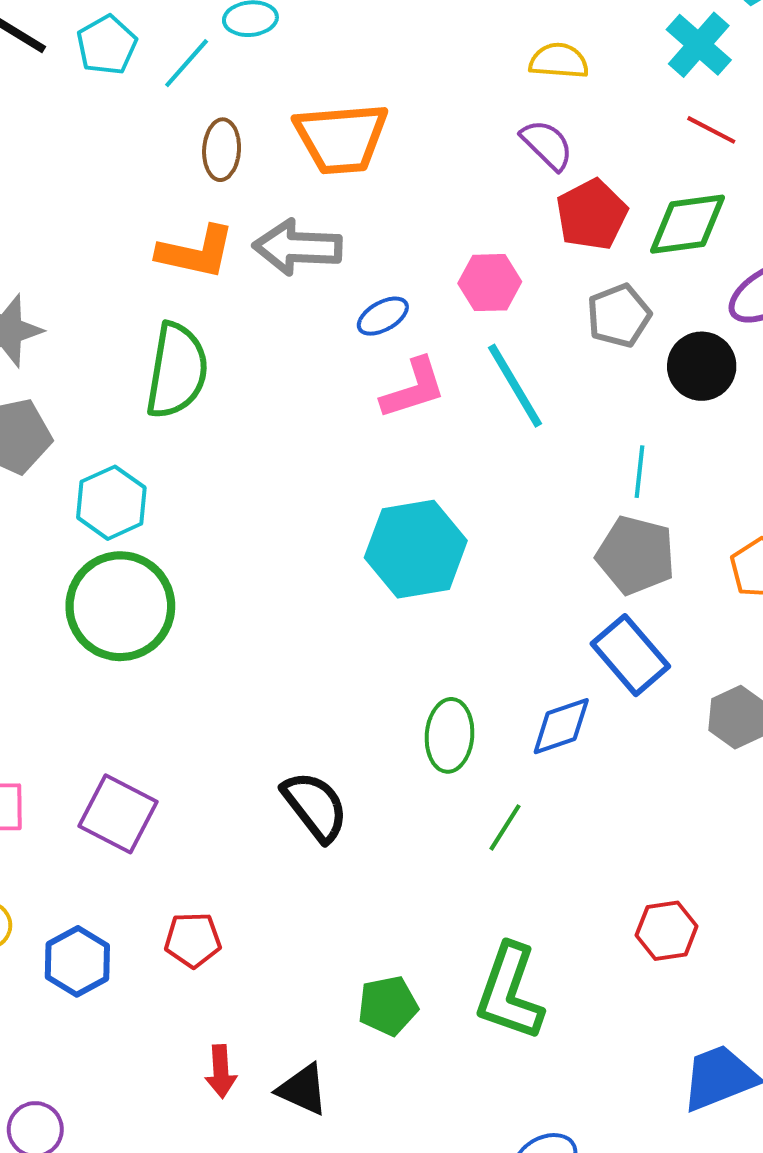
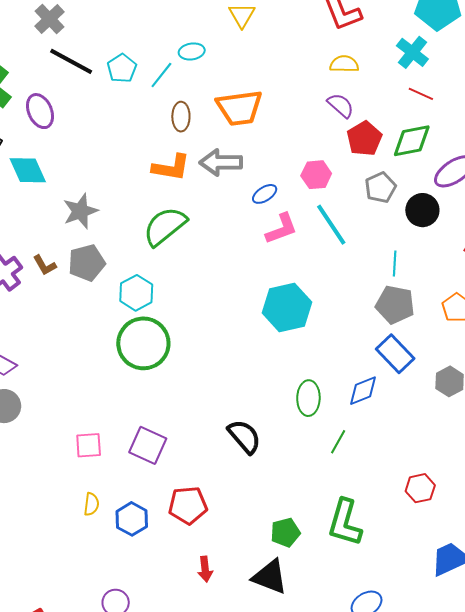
green semicircle: (177, 371) -> (165, 226), turned -135
red pentagon: (193, 940) -> (188, 505), size x1.4
black triangle: (303, 1089) -> (270, 577), moved, size x1.4

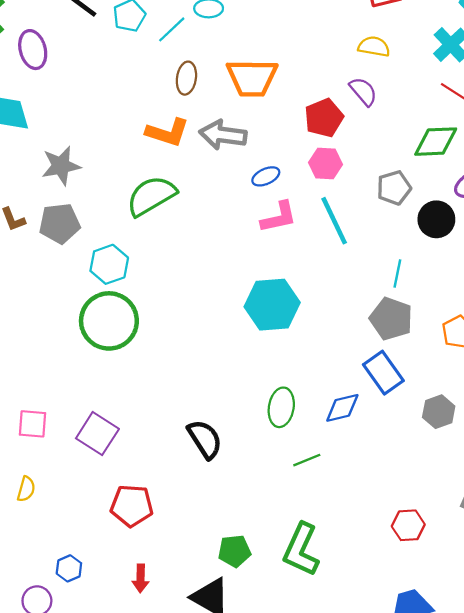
red pentagon: (364, 139) -> (324, 118), moved
green line: (338, 442) -> (307, 460), turned 30
red hexagon: (420, 488) -> (408, 525), moved
blue hexagon: (132, 519) -> (69, 568), moved, size x0.7

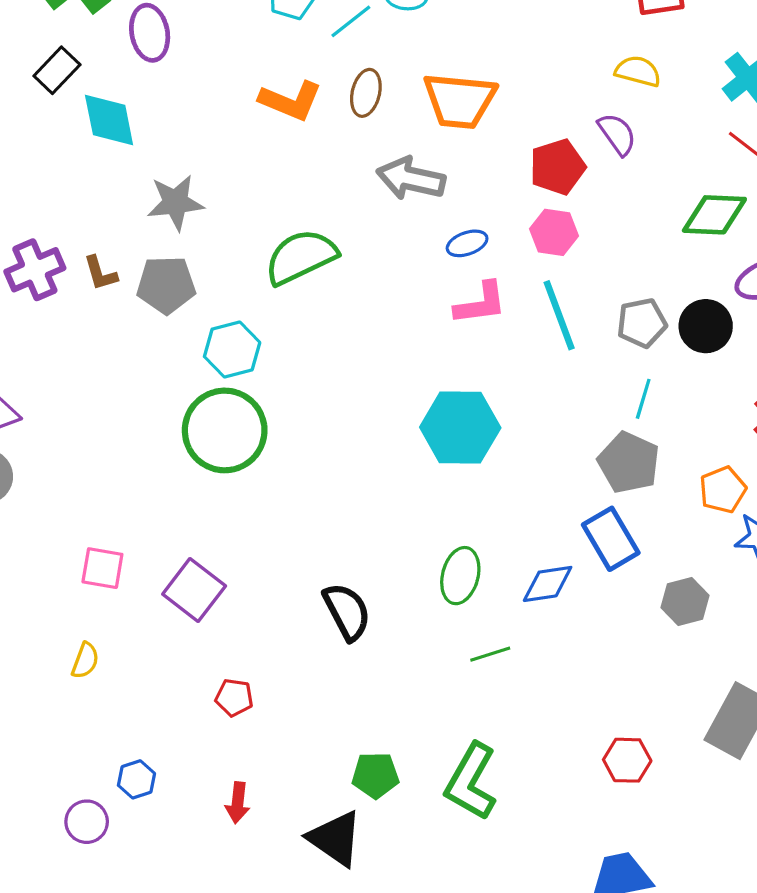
orange L-shape: (167, 132) -> (291, 101), moved
gray pentagon: (394, 188) -> (642, 323), moved
red pentagon: (132, 506) -> (234, 698), size x0.6

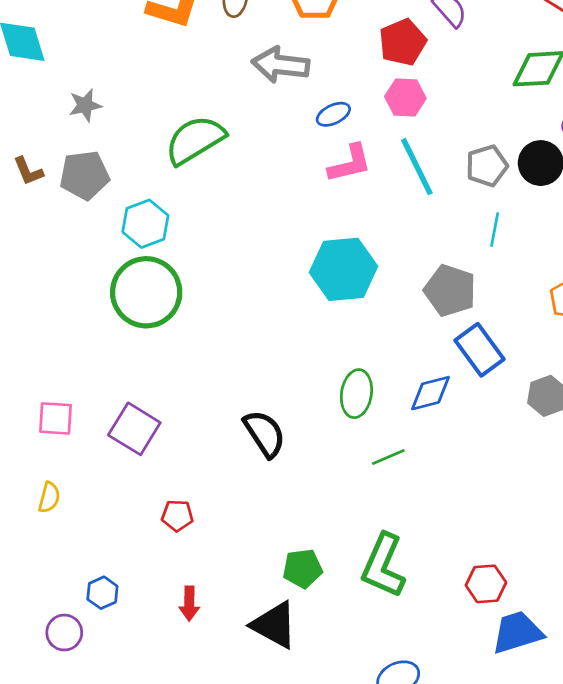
gray star: (175, 202) -> (85, 105), size x0.7
gray pentagon: (629, 463) -> (450, 290), moved
red hexagon: (627, 760) -> (486, 584), moved

